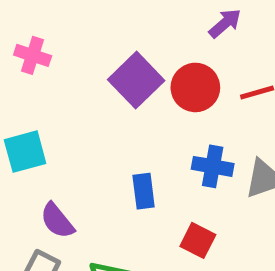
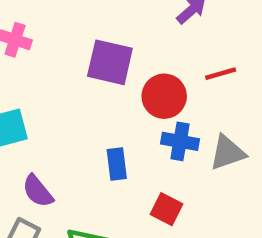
purple square: (136, 80) -> (110, 62), turned -33
red circle: (195, 87) -> (164, 96), moved

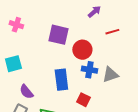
red line: (221, 74) -> (112, 32), moved
blue rectangle: (117, 164) -> (61, 80), size x1.5

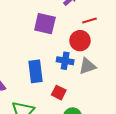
purple square: (58, 35) -> (45, 24), moved
red circle: (82, 50) -> (80, 41), moved

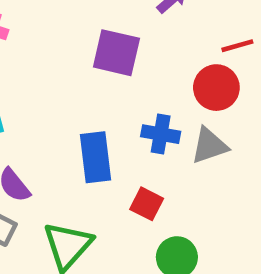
red line: (90, 20) -> (237, 46), moved
red circle: (80, 41) -> (216, 88), moved

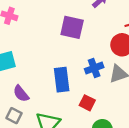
blue cross: (161, 134) -> (94, 68), turned -30

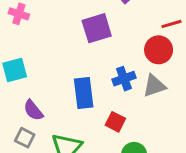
purple square: (72, 27) -> (97, 28), turned -30

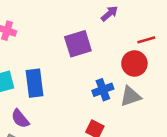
blue rectangle: (84, 93) -> (35, 83), moved

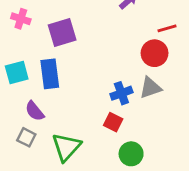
purple square: (78, 44) -> (62, 33), moved
blue cross: (103, 90) -> (121, 93), moved

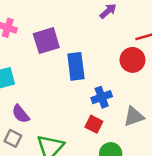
blue rectangle: (50, 74) -> (76, 66), moved
gray triangle: (150, 88) -> (134, 116), moved

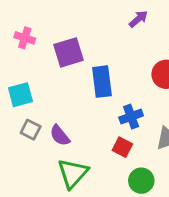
purple semicircle: (21, 114) -> (60, 135), moved
gray square: (13, 138) -> (31, 130), moved

